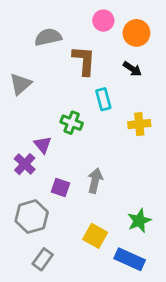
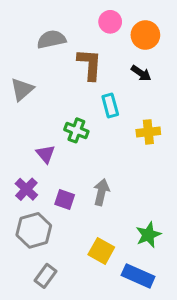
purple cross: (25, 164) -> (26, 189), moved

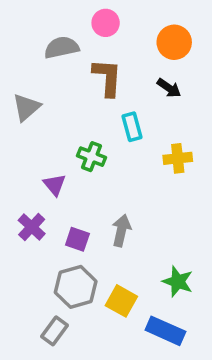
pink circle: (110, 22) -> (106, 23), moved
gray hexagon: (34, 230) -> (76, 287), moved
green star: (148, 235) -> (178, 282), turned -30

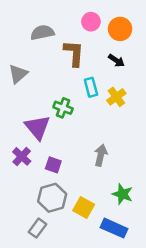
pink circle: (106, 23) -> (91, 22), moved
yellow cross: (178, 158) -> (116, 97), moved, turned -30
purple triangle: (55, 185) -> (37, 127), size x1.6
gray arrow: (121, 231) -> (101, 155), moved

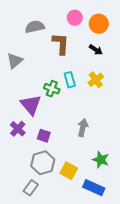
cyan rectangle: (91, 87) -> (70, 80), moved

